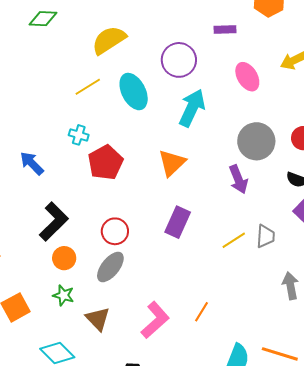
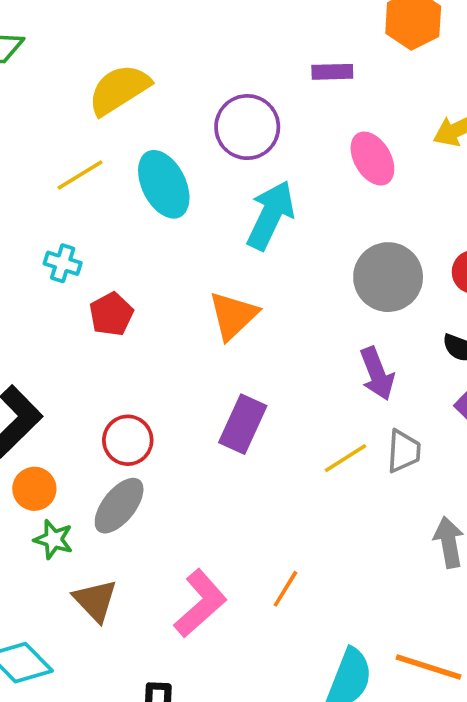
red pentagon: (105, 163) -> (111, 314), size x0.7
purple arrow: (238, 179) -> (377, 374), moved
green star: (63, 295) -> (54, 539), moved

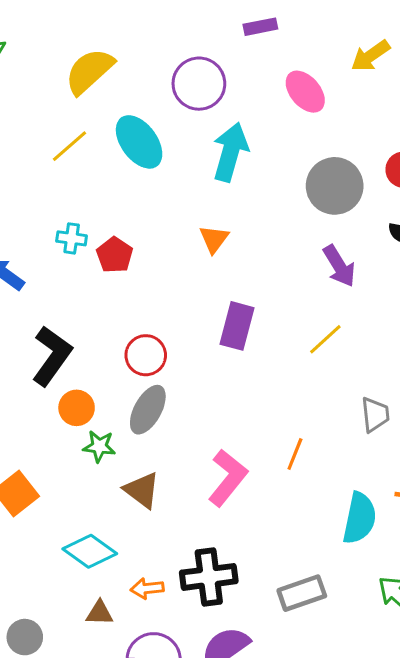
cyan cross: (63, 263) -> (72, 238), moved
orange triangle: (233, 316) -> (214, 239), size x0.7
gray trapezoid: (404, 451) -> (375, 415), moved

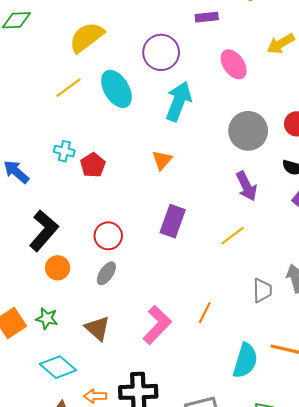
gray ellipse: (148, 410) -> (106, 273), size x0.7
green star: (99, 446) -> (47, 318), moved

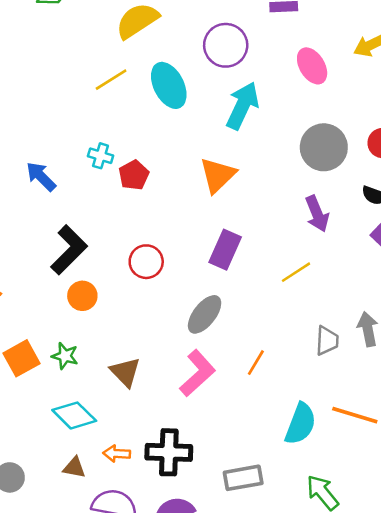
orange triangle: (162, 160) -> (218, 175), size x1.5
gray ellipse: (106, 273) -> (205, 314), moved, size x1.4

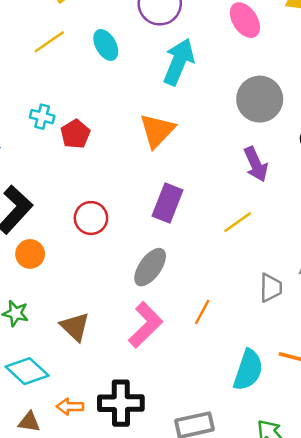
cyan ellipse: (169, 85) -> (106, 45), size x0.7

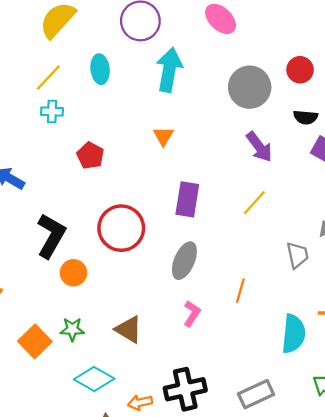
cyan ellipse: (106, 45) -> (100, 69), turned 36
cyan cross: (42, 117) -> (52, 111), moved
orange triangle: (157, 131) -> (163, 136), size x0.6
red circle: (91, 218) -> (121, 228), size x1.5
pink L-shape: (146, 325) -> (192, 314), size x0.6

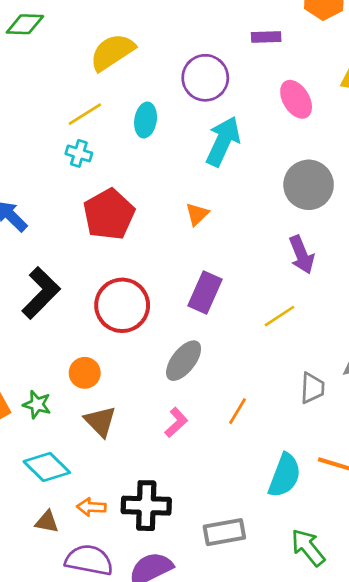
red pentagon: (90, 156) -> (109, 214), size x1.6
orange circle: (74, 273) -> (85, 373), moved

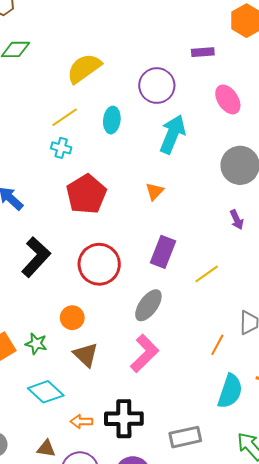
purple arrow: (302, 255) -> (237, 220), size x0.7
yellow line: (280, 316) -> (207, 274), moved
orange line: (238, 411) -> (217, 345), moved
pink L-shape: (176, 422) -> (145, 353), size x1.6
brown triangle: (47, 522) -> (46, 448), moved

